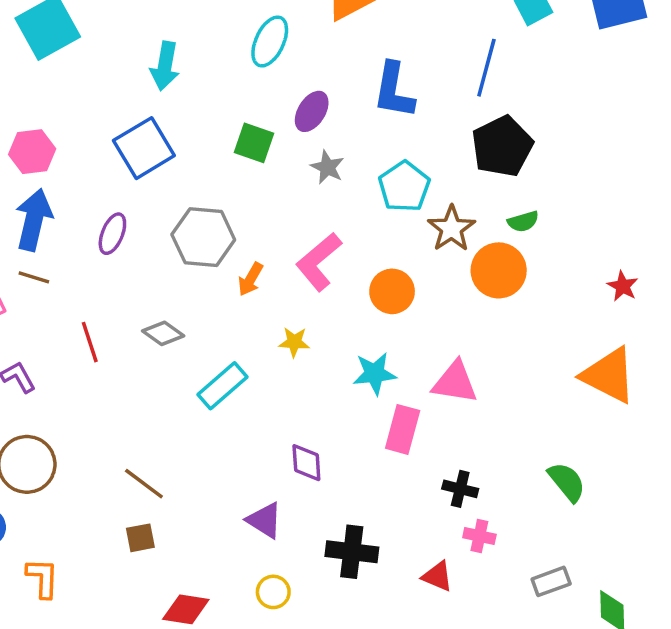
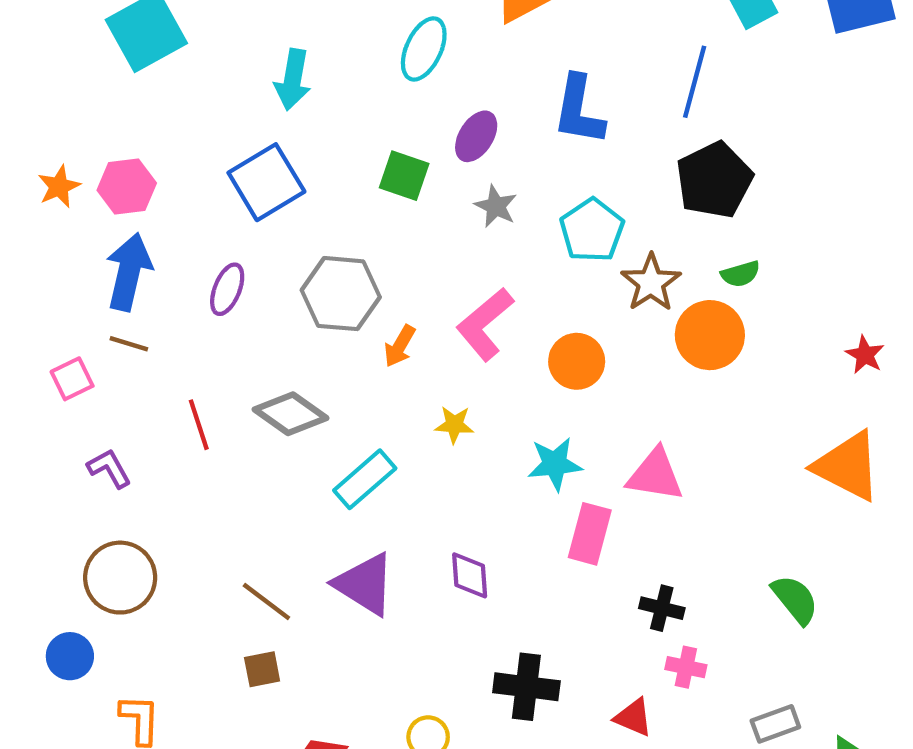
gray diamond: (163, 333) -> (291, 414), size x1.4
purple triangle: (264, 520) -> (365, 584), moved, size x1.4

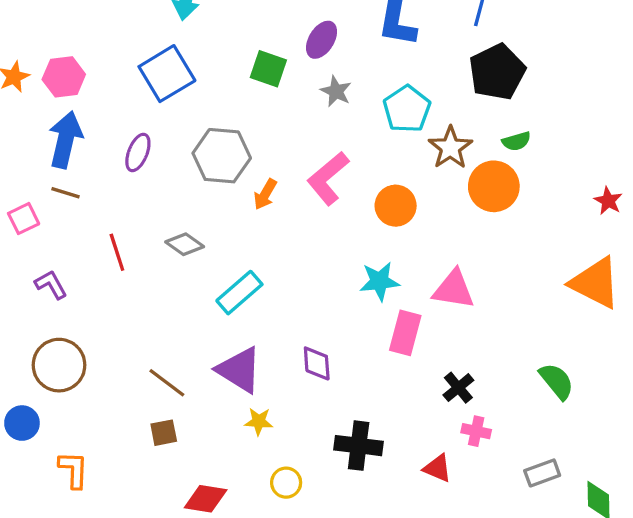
gray diamond: (291, 414) -> (185, 244), size x0.7
yellow star: (454, 425) -> (259, 421), moved
black cross: (662, 608) -> (458, 388), turned 36

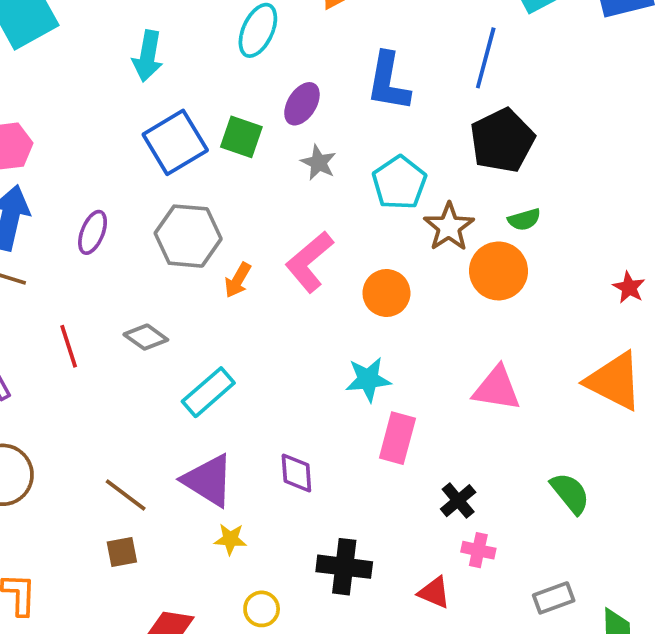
blue square: (167, 74) -> (175, 142), moved
pink triangle: (454, 289) -> (497, 389), moved

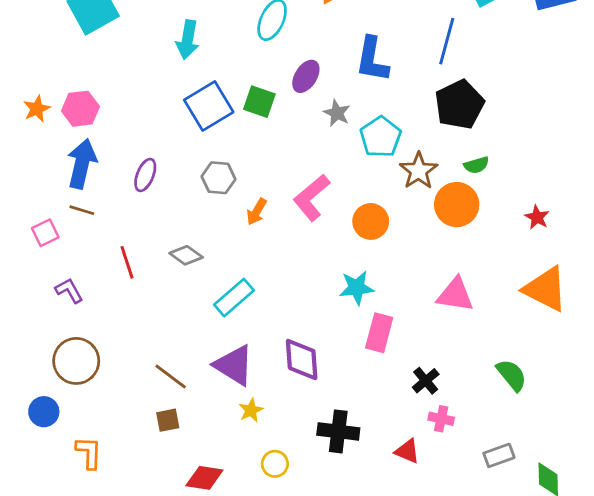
gray star: (318, 163) -> (337, 113), moved
gray hexagon: (188, 236) -> (219, 178), size x0.7
red star: (629, 287) -> (537, 217), moved
purple diamond: (296, 473) -> (302, 360), size x1.4
yellow star: (230, 539) -> (251, 410), turned -30

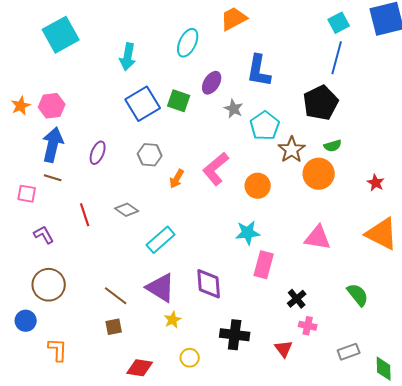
blue line: (447, 41) -> (337, 58), moved
pink square: (45, 233) -> (27, 194), turned 36
red triangle: (407, 451) -> (284, 349), turned 30

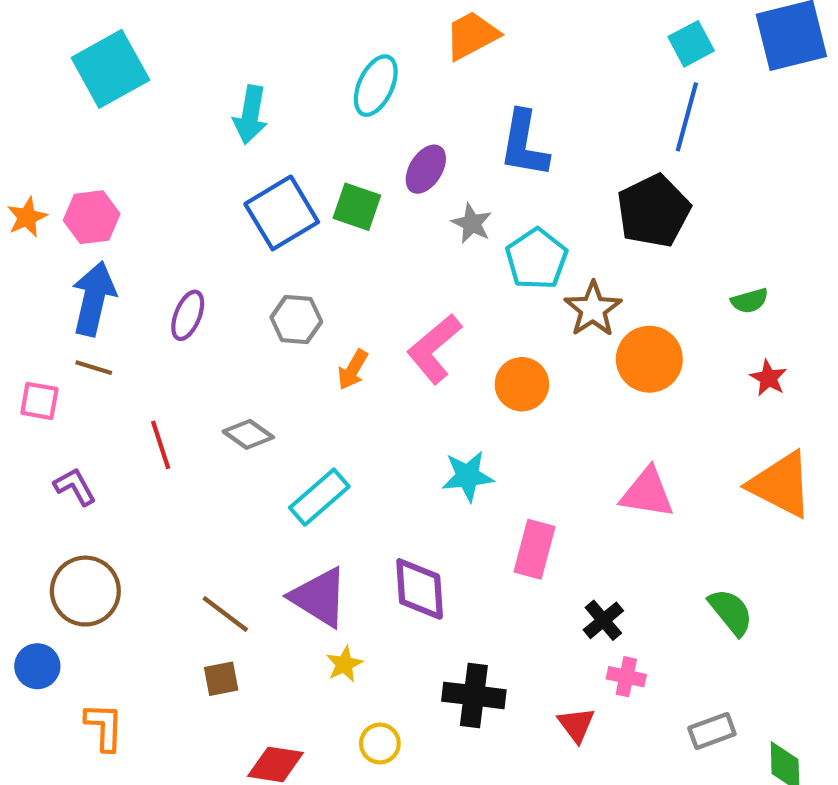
green semicircle: (333, 146) -> (750, 301), moved
cyan star: (248, 233) -> (468, 476), moved

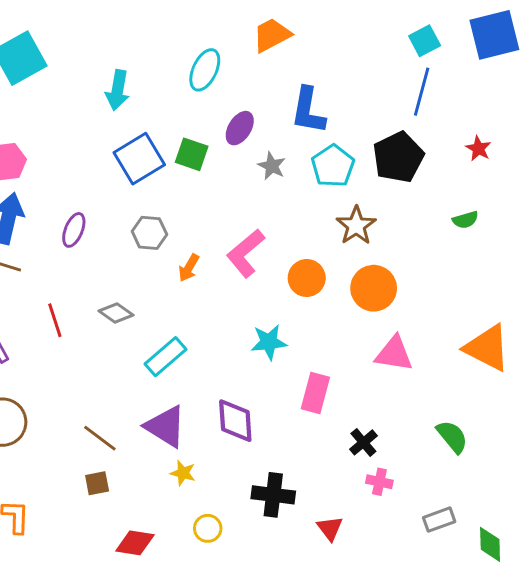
cyan pentagon: (537, 259) -> (333, 166), moved
orange circle: (649, 359) -> (374, 288), moved
red star: (768, 378) -> (478, 148), moved
yellow star: (344, 664) -> (183, 473), turned -30
red triangle: (576, 725) -> (330, 528), moved

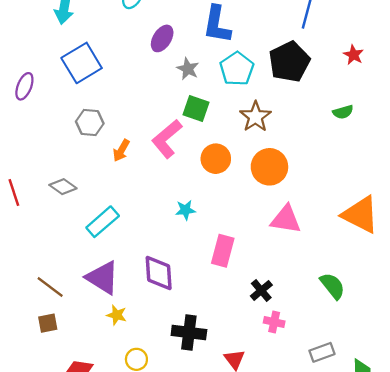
green square: (192, 154) -> (196, 108), moved
purple ellipse: (74, 230) -> (24, 86), moved
cyan star: (269, 342) -> (185, 210), size x0.7

